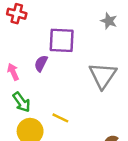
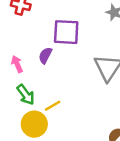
yellow line: (60, 118) -> (53, 106), moved, turned -56

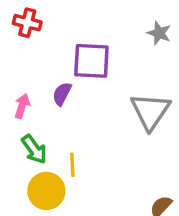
pink arrow: (17, 64) -> (22, 106), turned 42
yellow line: (53, 106) -> (72, 165), turned -63

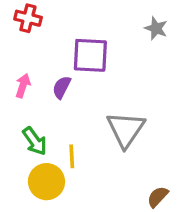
pink arrow: (22, 106) -> (23, 86), moved
gray triangle: (150, 111) -> (126, 129), moved

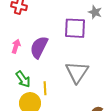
purple square: (90, 55) -> (75, 28), moved
purple semicircle: (62, 87) -> (39, 47), size x1.6

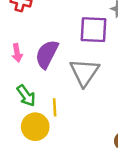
pink arrow: (16, 46) -> (17, 53), turned 152
gray triangle: (77, 72) -> (84, 72), moved

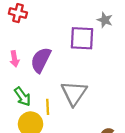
gray triangle: (84, 72) -> (74, 93), moved

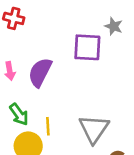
gray triangle: (74, 93) -> (94, 129), moved

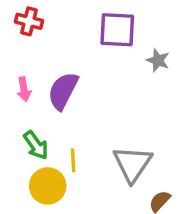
gray star: (114, 26) -> (158, 60), moved
purple square: (87, 47) -> (117, 30), moved

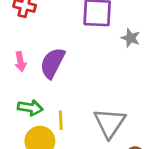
green arrow: (36, 145) -> (30, 108), turned -45

